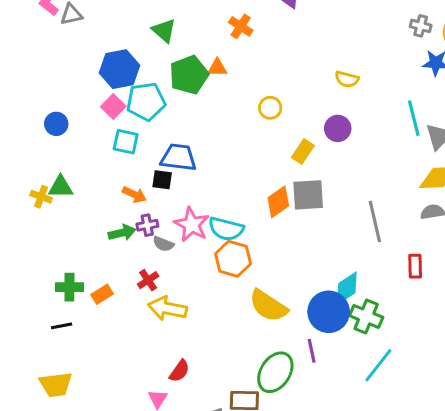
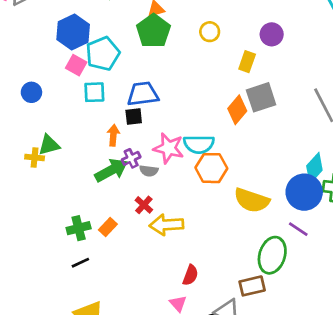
green pentagon: (189, 75) -> (153, 31), moved
orange arrow: (134, 195) -> (113, 135), turned -96
green arrow: (122, 233) -> (111, 170), size x1.4
purple line: (312, 351) -> (298, 229), turned -30

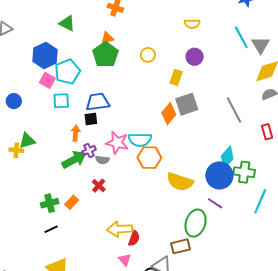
yellow arrow: (166, 225) -> (120, 229), moved

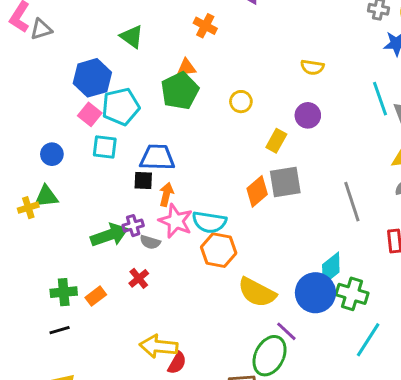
blue circle: (14, 101) -> (52, 154), moved
orange arrow: (76, 133) -> (166, 194), moved
yellow cross: (16, 150) -> (28, 208), turned -32
purple line: (215, 203) -> (286, 331), moved

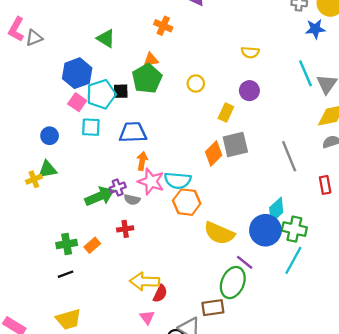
black square: (143, 180) -> (121, 91), moved
red cross: (139, 278) -> (125, 229), turned 35
cyan line: (368, 340) -> (293, 260), moved

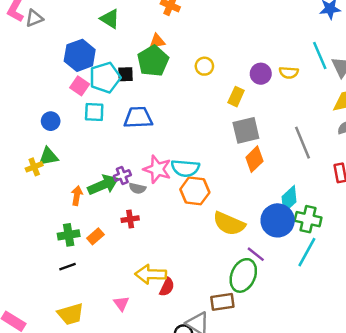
yellow semicircle: (250, 52) -> (289, 73), moved
orange diamond: (214, 153) -> (254, 159), moved
orange arrow: (142, 161) -> (77, 196), moved
pink triangle: (147, 317) -> (121, 303), moved

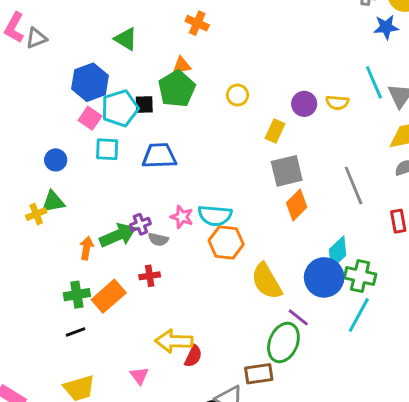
pink star: (157, 169) -> (182, 217), size x0.7
yellow semicircle: (229, 224) -> (267, 281), turned 36
orange rectangle: (95, 236) -> (109, 296), size x1.6

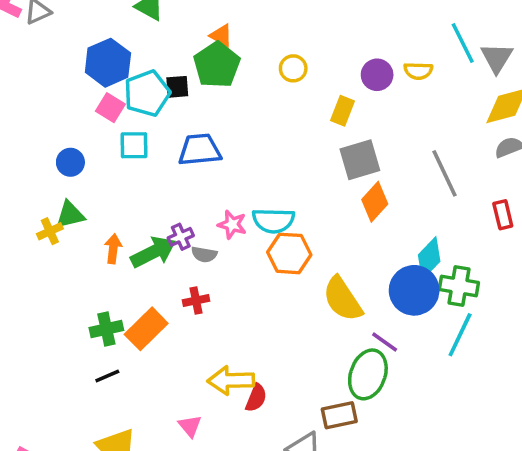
orange triangle: (182, 66) -> (221, 35), turned 42
orange arrow: (87, 248) -> (113, 249), moved

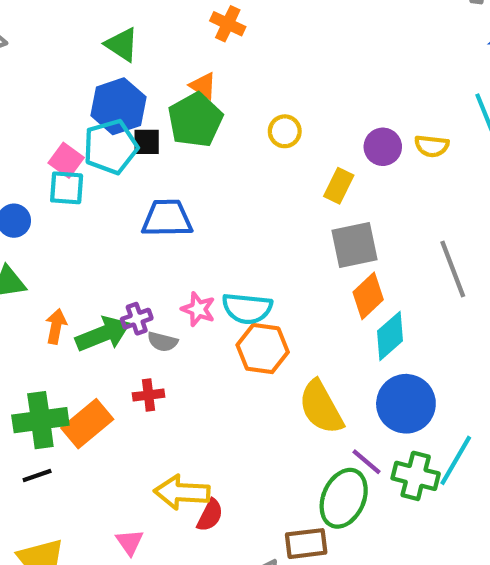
blue hexagon: (108, 63) -> (118, 106), moved
cyan square: (134, 145) -> (67, 188), moved
cyan diamond: (429, 258) -> (390, 336), moved
green cross: (459, 286) -> (416, 476), moved
green cross: (106, 329) -> (40, 420), size x1.4

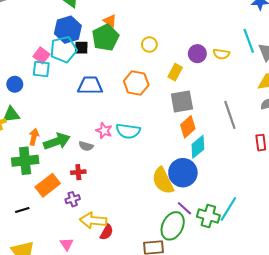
purple cross: (137, 319) -> (73, 199), moved
orange hexagon: (263, 349) -> (136, 83), moved
blue circle: (406, 404) -> (183, 173), moved
green cross: (40, 420) -> (25, 161), moved

